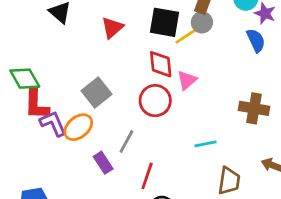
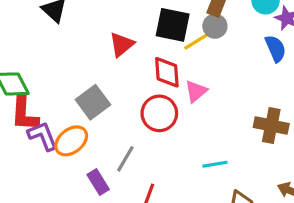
red triangle: (112, 28) -> (122, 44), moved

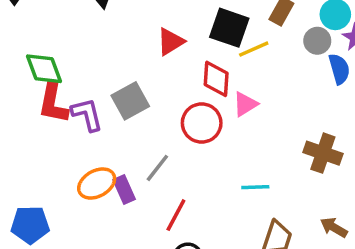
gray circle: (215, 26) -> (317, 41), moved
purple L-shape: (43, 136) -> (87, 115), moved
orange ellipse: (71, 141) -> (97, 184), moved

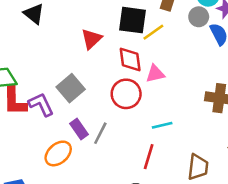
pink triangle: (245, 104) -> (155, 74), turned 30
cyan line: (255, 187) -> (162, 125), moved
purple rectangle: (124, 189) -> (79, 129), moved
red line: (176, 215) -> (149, 157), moved

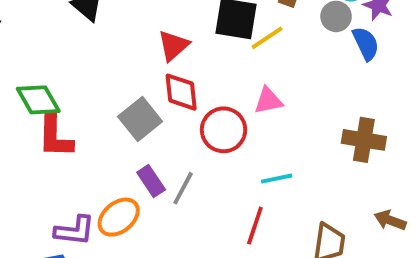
red diamond: (130, 59) -> (181, 92), moved
purple L-shape: (41, 104) -> (75, 231), moved, turned 120

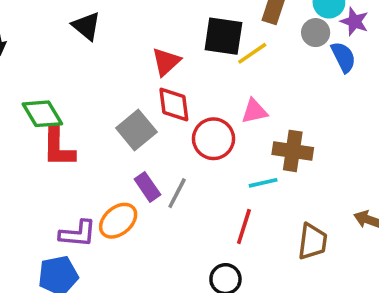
brown cross: (364, 140) -> (293, 151), moved

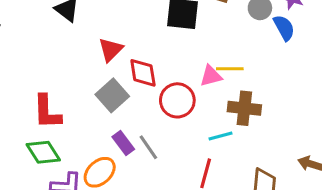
yellow line: (252, 53) -> (230, 69), moved, turned 36
red triangle: (166, 62) -> (111, 50), moved
green diamond: (42, 114) -> (43, 152), moved
gray line: (177, 193) -> (148, 147), turned -60

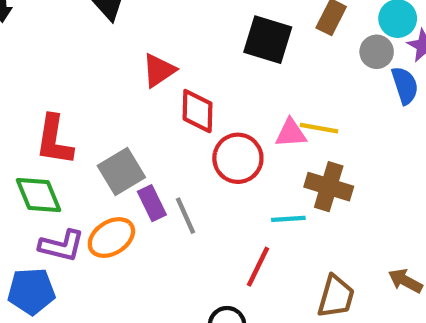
gray square: (112, 95) -> (121, 171), moved

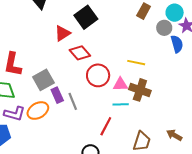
black square: (268, 40) -> (86, 17), moved, turned 35
red diamond: (197, 111) -> (80, 53), turned -45
pink triangle: (291, 133) -> (120, 84), moved

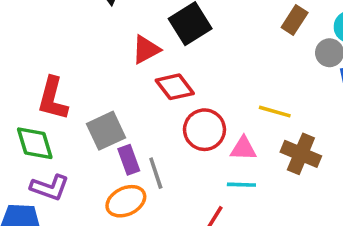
brown cross: (140, 90) -> (301, 154), moved
orange ellipse: (38, 111) -> (126, 201), moved

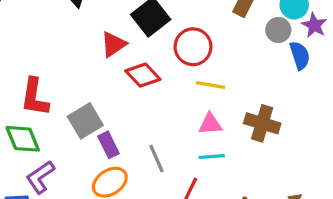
yellow line: (275, 112) -> (211, 85), moved
red circle: (204, 130) -> (193, 47), moved
gray line: (156, 173) -> (156, 159), moved
purple L-shape: (50, 187) -> (40, 177), turned 132

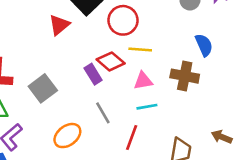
blue semicircle: (300, 55) -> (204, 45), moved
red diamond: (143, 75) -> (111, 61), moved
purple rectangle: (108, 145) -> (93, 74), moved

